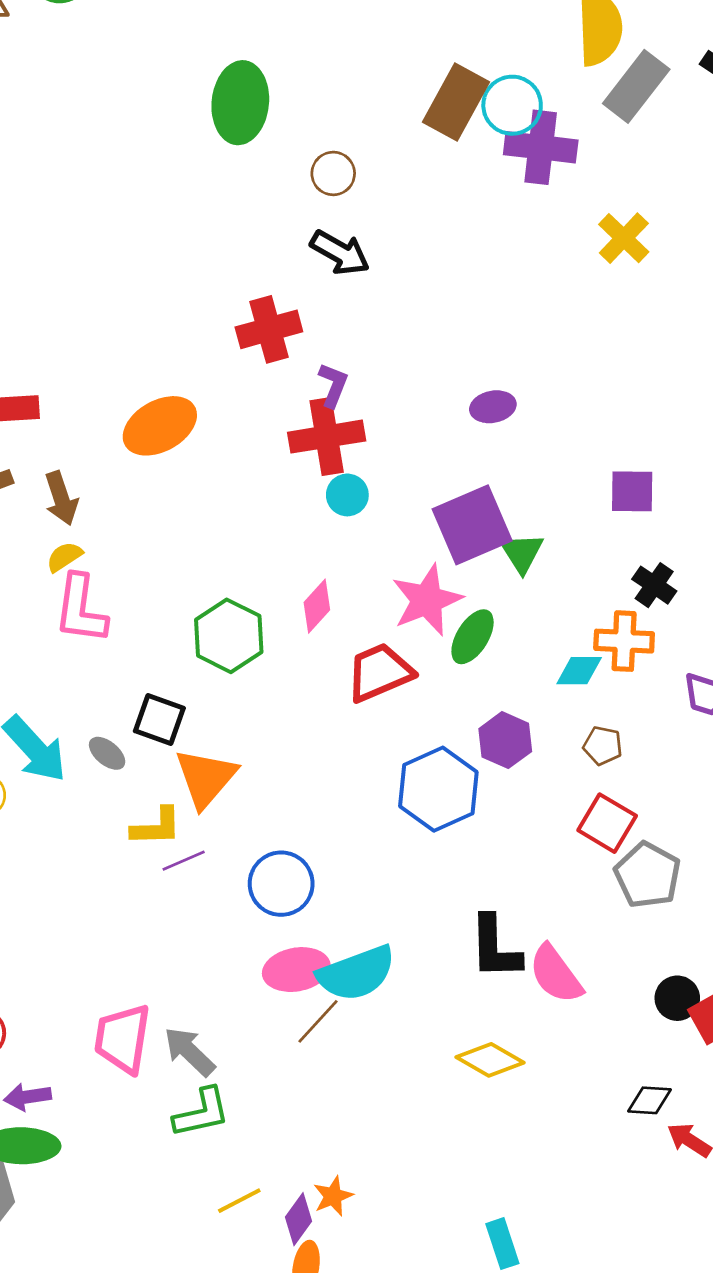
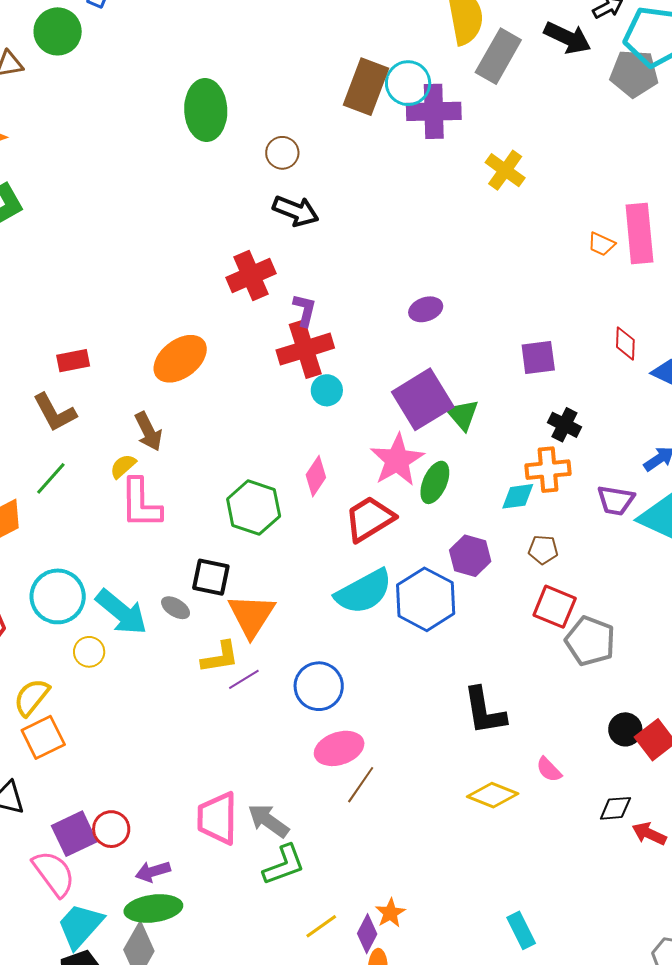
brown arrow: (61, 498) -> (148, 431), moved
cyan semicircle: (356, 973) -> (364, 592), moved
pink semicircle: (556, 974) -> (549, 770), moved, size x0.6

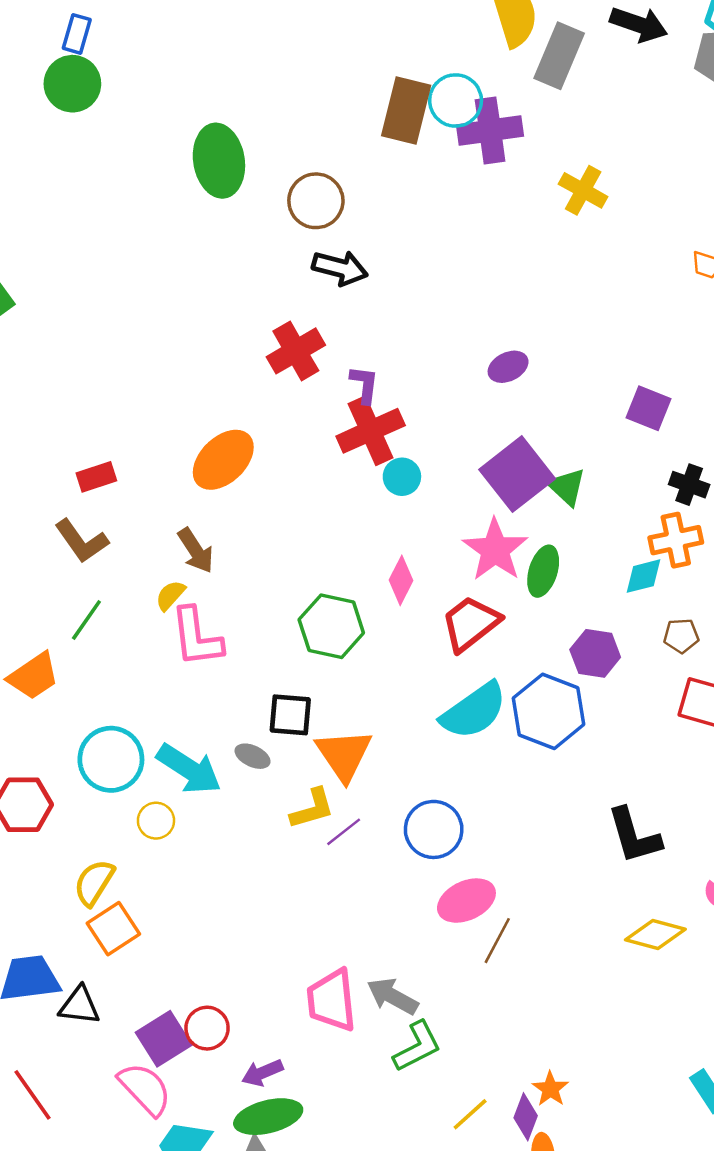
green circle: (58, 31) -> (72, 84), moved
brown circle: (282, 153) -> (316, 201), size x1.4
purple square: (538, 358) -> (648, 408), turned 36

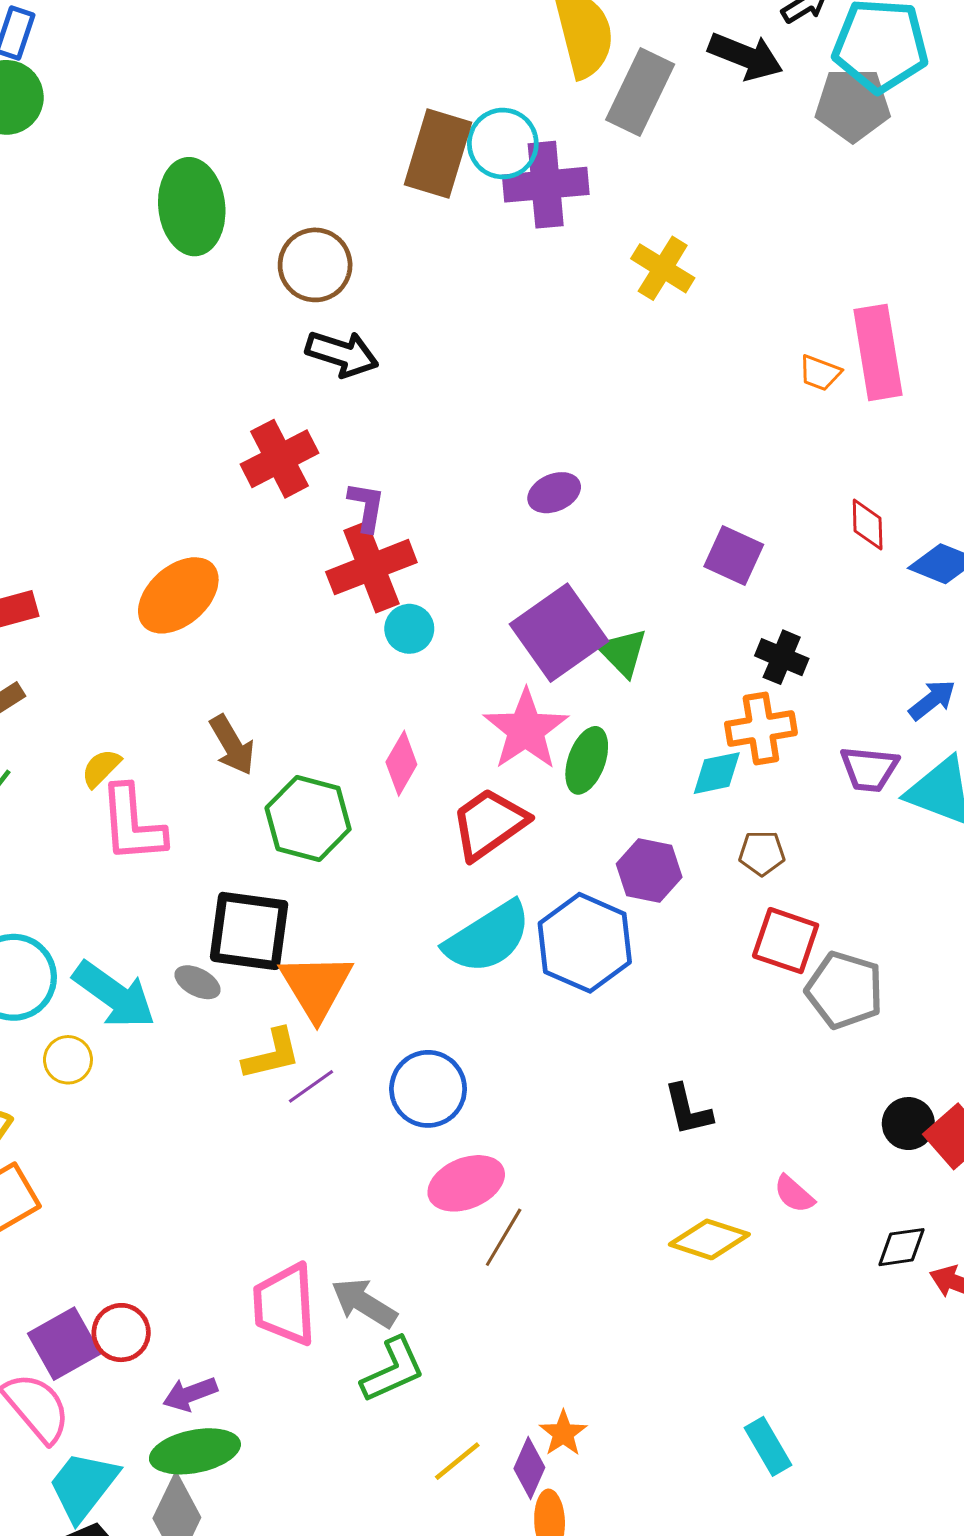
brown arrow: (196, 551) -> (232, 745), moved
black square: (290, 715) -> (249, 931), size x1.4
black L-shape: (634, 836) -> (688, 1110), size x0.7

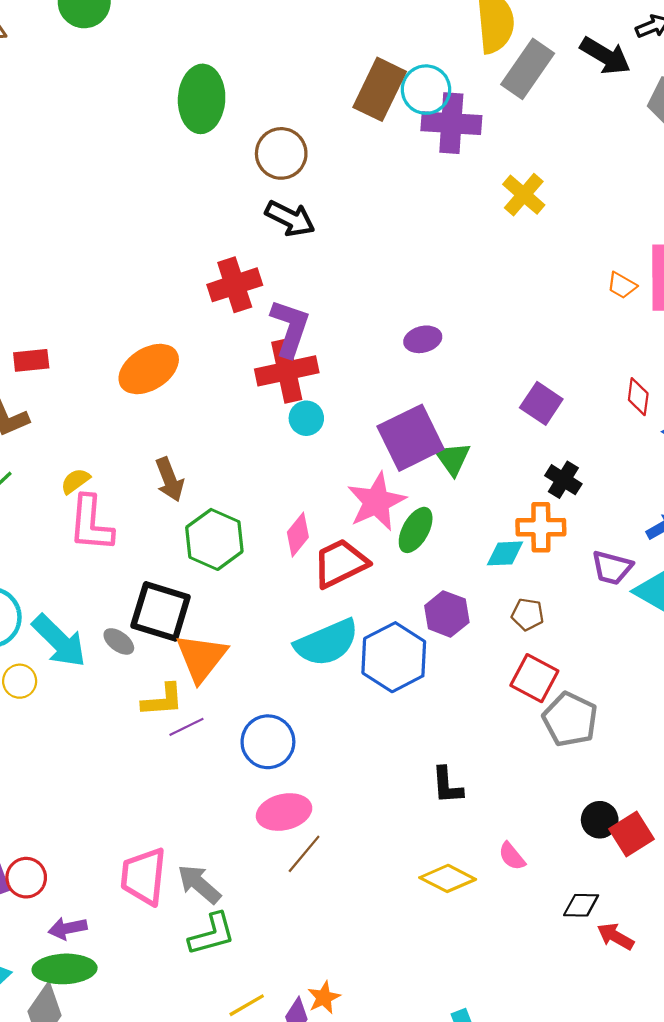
purple L-shape: (366, 507) -> (290, 328), size x1.6
pink diamond: (401, 763) -> (298, 535), moved

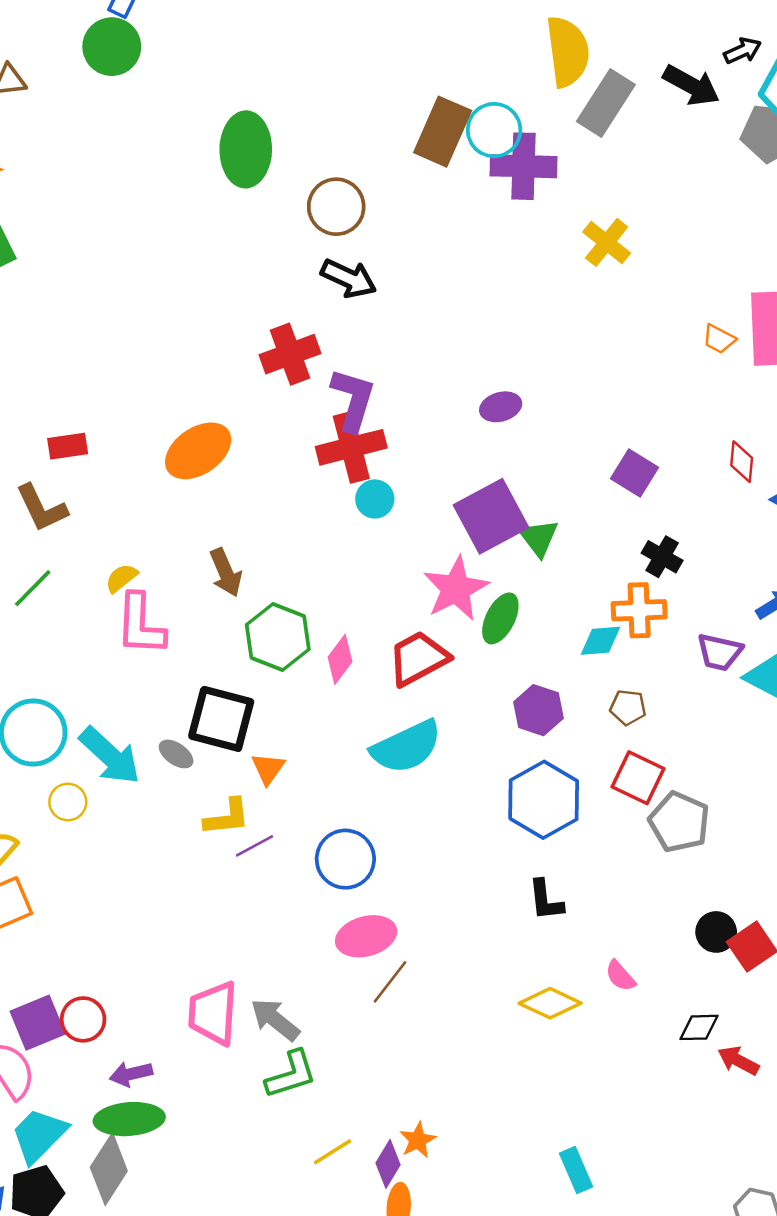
pink diamond: (298, 535) -> (340, 659), moved
blue hexagon: (394, 657) -> (544, 800), moved
orange triangle: (201, 658) -> (268, 768), size x0.6

